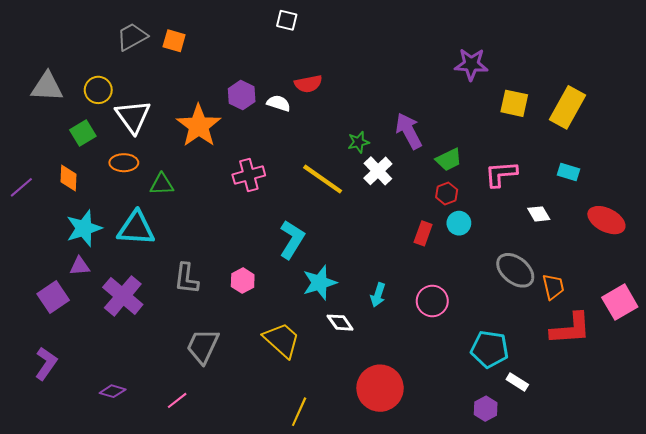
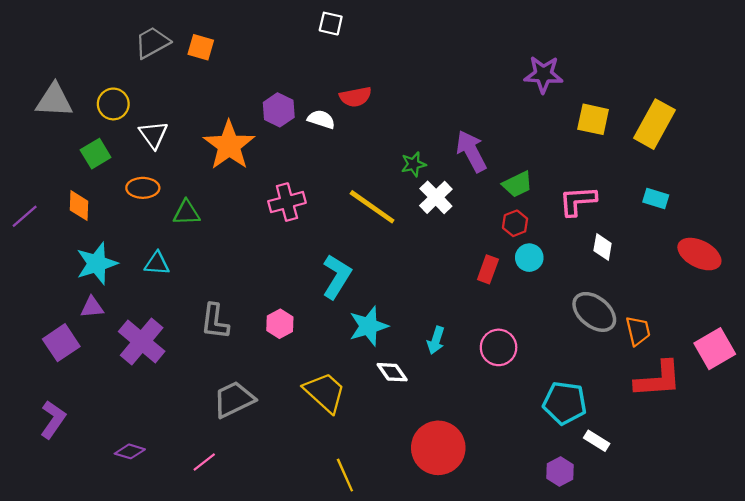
white triangle: (133, 117) -> (153, 135), size x0.7
white diamond: (539, 214) -> (603, 247), moved, turned 40
cyan triangle: (136, 228) -> (157, 263), size x0.6
gray trapezoid: (203, 346) -> (234, 399), turned 39
yellow line: (299, 412) -> (345, 475), turned -48

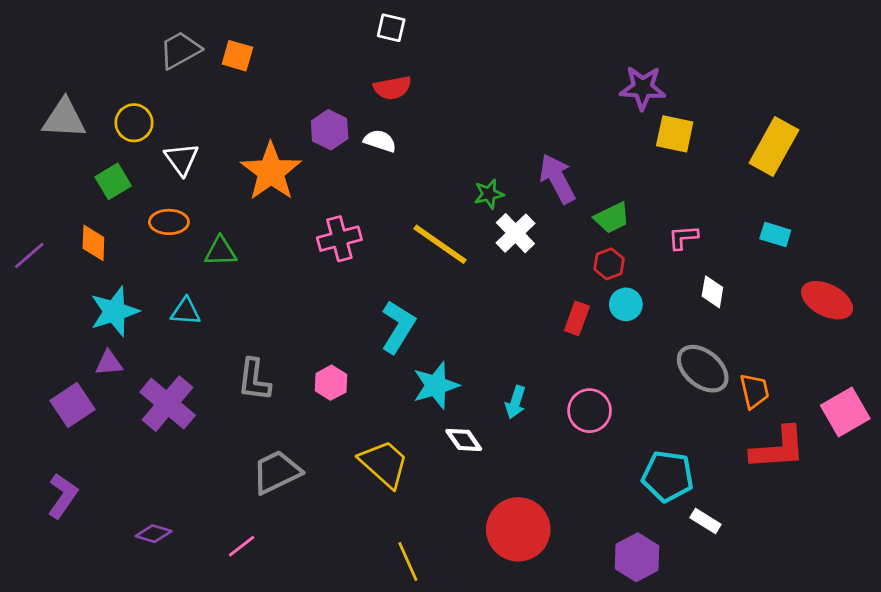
red semicircle: (356, 97) -> (392, 88), moved
yellow square: (593, 119) -> (675, 134), moved
pink L-shape: (578, 201) -> (683, 237), size x0.7
purple hexagon: (560, 471) -> (637, 557), moved, size x1.4

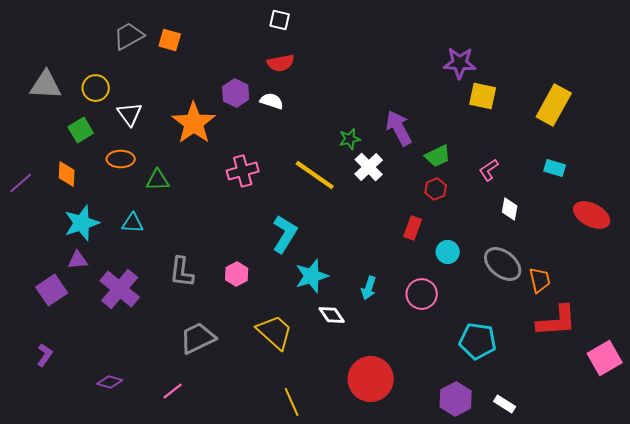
pink L-shape: (683, 237) -> (489, 170), turned -30
cyan circle: (626, 304) -> (448, 252), moved
pink square: (845, 412) -> (605, 358), moved
purple L-shape: (63, 496) -> (45, 355), size x0.7
white rectangle: (705, 521) -> (505, 404), moved

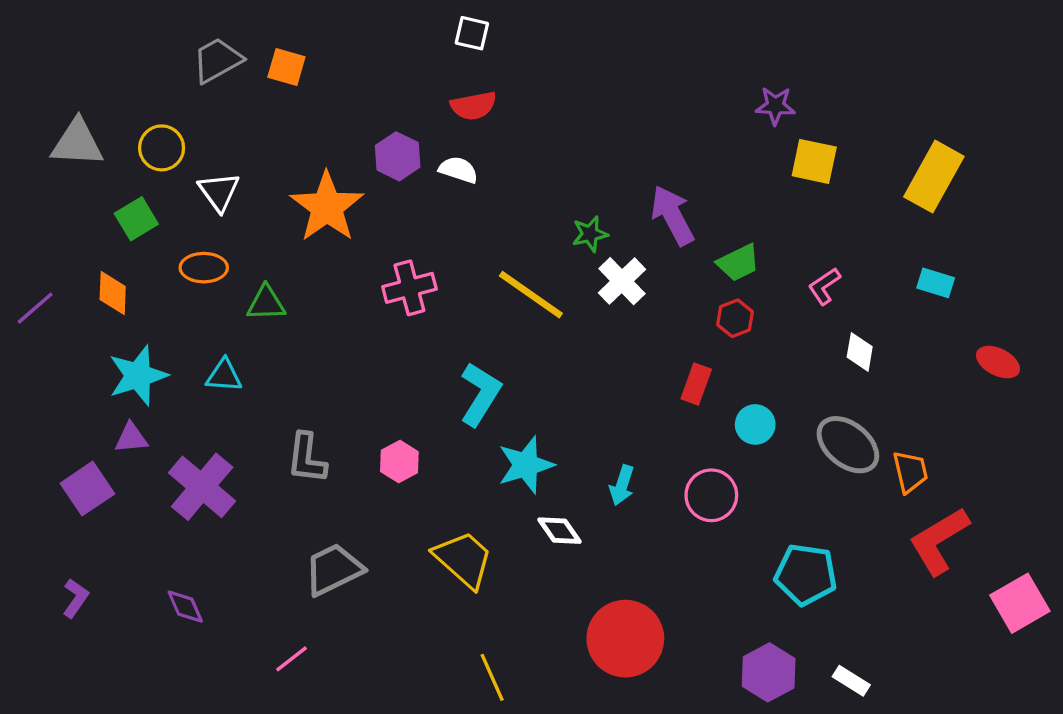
purple star: (460, 63) -> (775, 106), size x0.7
red ellipse: (592, 215) -> (998, 362), size x0.7
red L-shape: (557, 321) -> (939, 541), turned 153
purple diamond: (110, 382) -> (185, 607), moved, turned 50

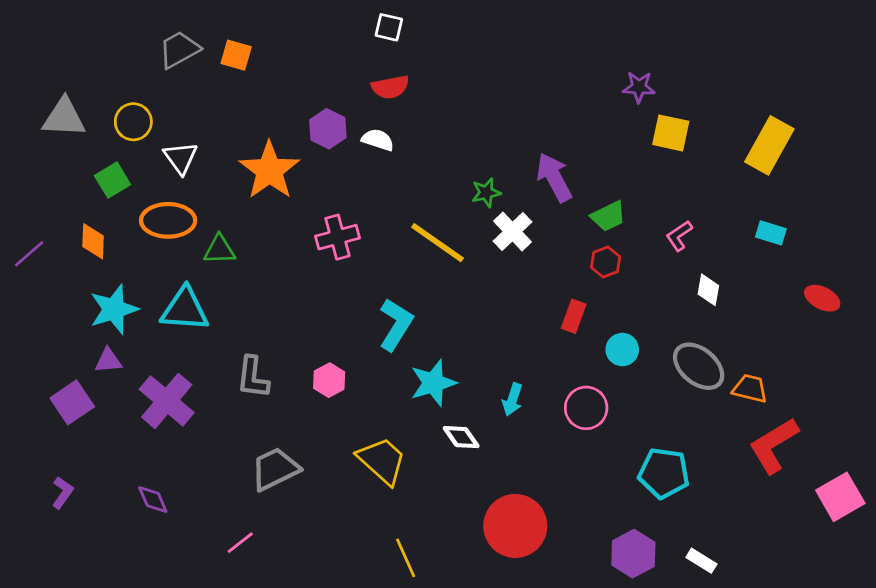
orange ellipse: (204, 268) -> (168, 220), size x1.4
cyan triangle: (224, 376) -> (185, 309), size x1.6
orange trapezoid: (910, 472) -> (750, 388), turned -63

